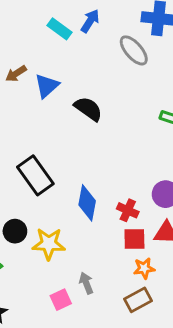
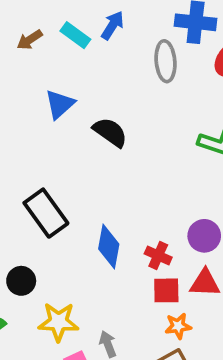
gray ellipse: (134, 50) -> (166, 61), turned 36
brown arrow: (16, 74) -> (30, 40), moved
yellow star: (49, 244) -> (58, 322), moved

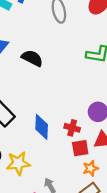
yellow star: (58, 322) -> (18, 163), moved

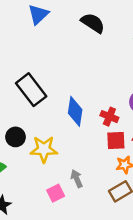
black semicircle: (32, 58) -> (93, 23), moved

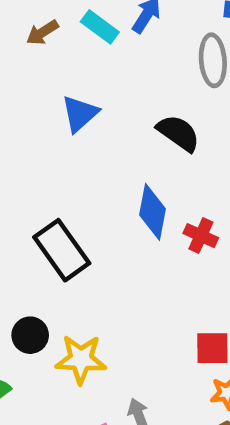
blue diamond: (75, 111) -> (152, 212), moved
red cross: (109, 117) -> (201, 236), moved

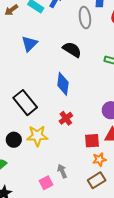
red cross: (201, 236) -> (66, 118), moved, turned 32
yellow star: (81, 359) -> (37, 136), moved

